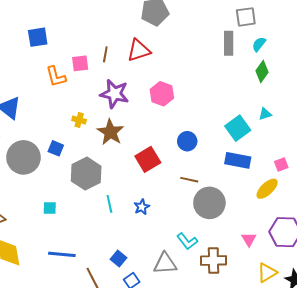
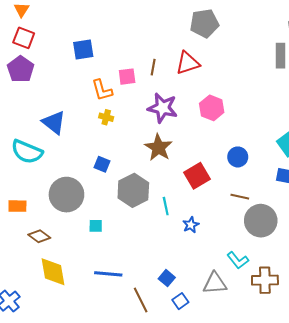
yellow cross: (79, 120) -> (106, 117), moved
gray circle: (23, 157) -> (66, 195), moved
cyan line: (109, 204) -> (166, 206), moved

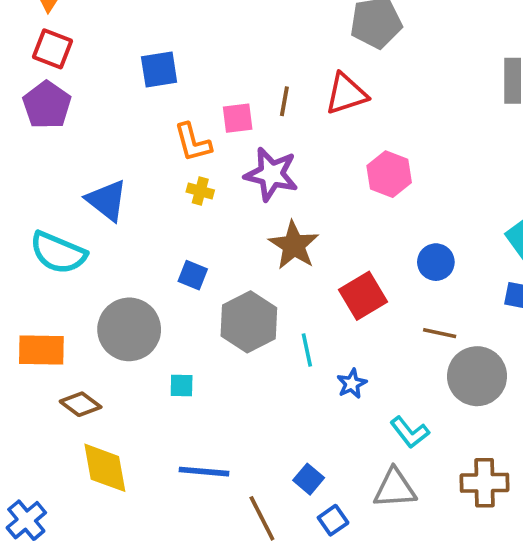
purple star: (163, 108) -> (271, 174), moved
orange rectangle: (17, 206) -> (41, 350), size x1.4
cyan L-shape: (238, 260) -> (410, 432), moved

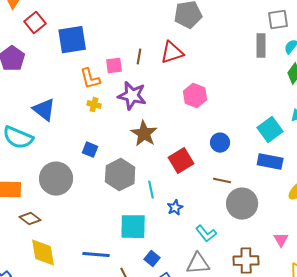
red square: (52, 49) -> (35, 23), moved, turned 30
blue square: (159, 69) -> (72, 40), size x1.4
cyan square: (182, 386) -> (133, 227), moved, size x2.0

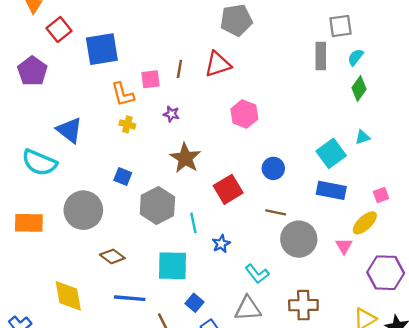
purple star: (132, 96) -> (171, 114), size x0.5
brown diamond: (30, 219) -> (112, 256), moved
pink triangle: (281, 240) -> (344, 246), moved

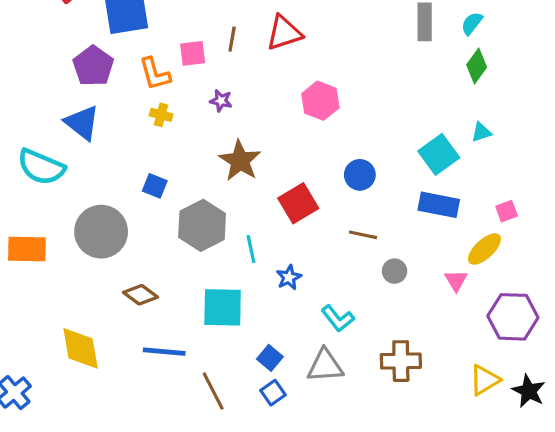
purple pentagon: (32, 71) -> (93, 66), moved
gray circle: (299, 239) -> (395, 271), size x0.5
blue square: (195, 303) -> (270, 358), moved

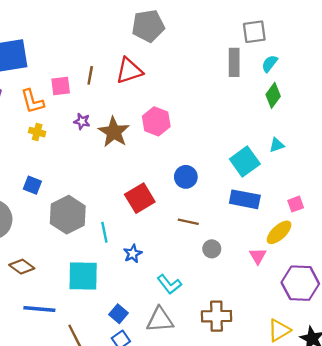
brown star: (240, 161) -> (114, 132), moved

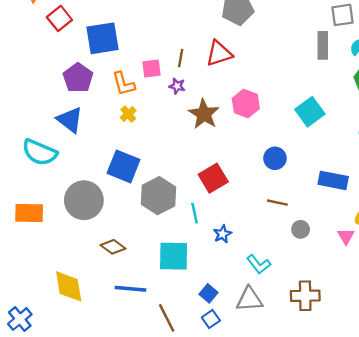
purple star: (82, 121) -> (177, 86), moved
yellow cross: (37, 132) -> (128, 114), turned 35
cyan square: (245, 162) -> (310, 112), moved
blue square: (32, 185) -> (123, 166), size x1.8
red square: (140, 198) -> (213, 178), moved

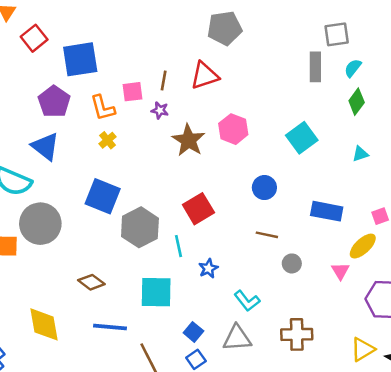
gray circle: (84, 200) -> (40, 224), moved

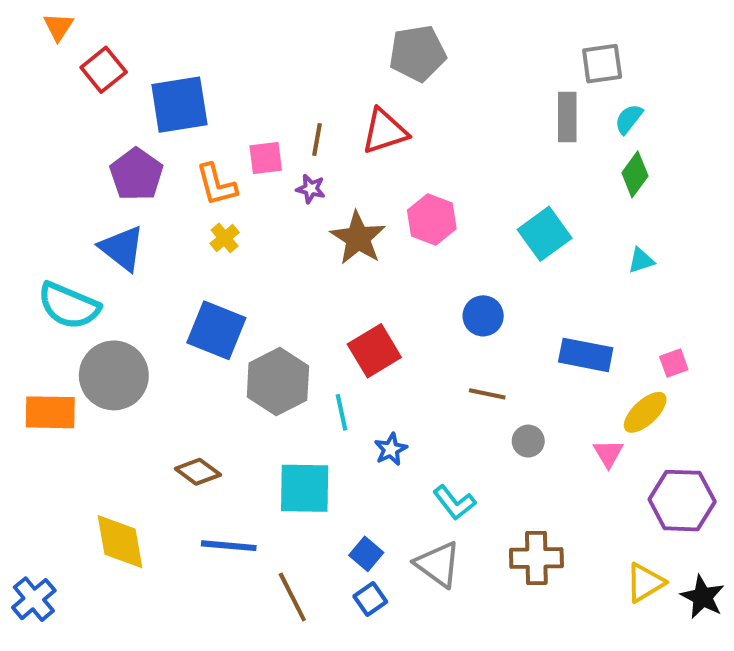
gray triangle: (237, 338) -> (438, 564), turned 40

